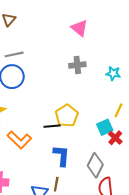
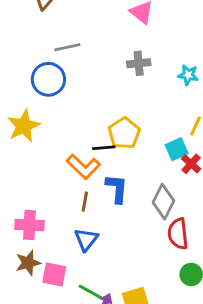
gray line: (14, 54) -> (67, 47), moved
orange L-shape: (19, 140) -> (83, 167), moved
brown line: (56, 184) -> (85, 202), moved

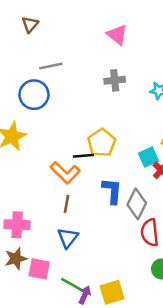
blue L-shape: (117, 189) -> (112, 191), moved

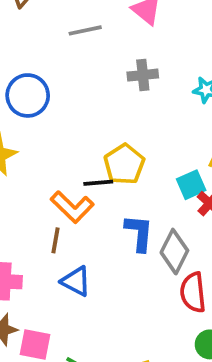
gray line: (51, 66) -> (85, 30), moved
brown line: (67, 204) -> (56, 240), moved
blue triangle: (68, 238) -> (76, 281), moved, turned -40

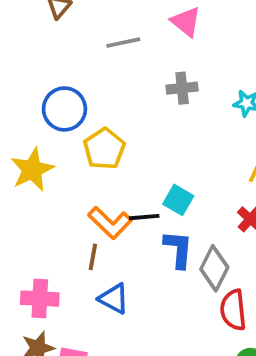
yellow pentagon: (124, 164) -> (104, 149), moved
black line: (98, 183) -> (144, 217), moved
cyan square: (191, 185) -> (178, 200), moved, turned -36

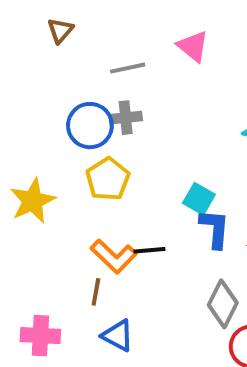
gray cross: (182, 88) -> (126, 118), moved
blue circle: (64, 109) -> (90, 126), moved
cyan square: (178, 200) -> (199, 199), moved
blue L-shape: (178, 249) -> (215, 229), moved

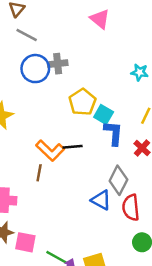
gray line: (128, 68) -> (27, 35), moved, turned 40
yellow pentagon: (108, 179) -> (82, 102), moved
blue triangle: (118, 336) -> (101, 200), moved

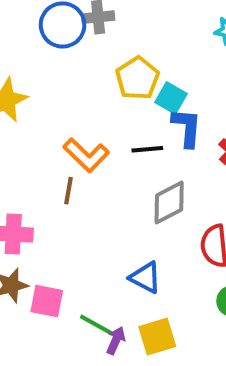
black line: (73, 147) -> (147, 149), moved
gray diamond: (118, 180) -> (169, 202), moved, turned 36
blue triangle: (101, 200) -> (145, 277), moved

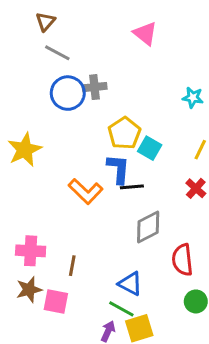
blue L-shape: (187, 128) -> (118, 169), moved
brown line: (68, 191) -> (72, 266), moved
green line: (96, 325) -> (121, 309), moved

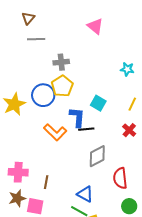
gray line: (57, 53) -> (36, 39), turned -30
blue circle: (68, 93) -> (43, 95), moved
yellow pentagon: (124, 133) -> (62, 86), moved

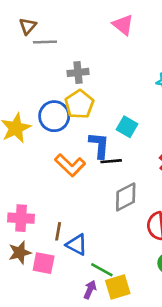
brown triangle: (28, 18) -> (28, 26), moved
blue triangle: (85, 194) -> (77, 245), moved

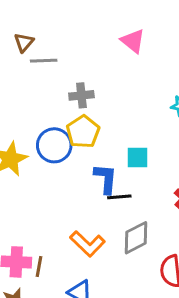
cyan square: (127, 127) -> (137, 157), turned -30
orange L-shape: (70, 165) -> (88, 244), moved
brown line: (58, 231) -> (39, 266), moved

